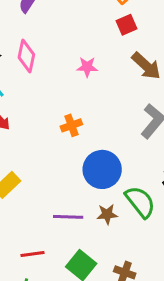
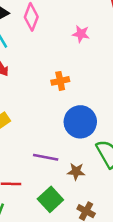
brown star: (107, 214) -> (76, 172), moved

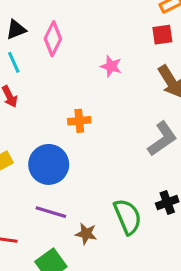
blue circle: (80, 122) -> (49, 164), moved

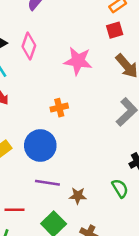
pink star: (111, 66) -> (78, 61), size x1.6
green semicircle: (128, 217) -> (120, 188), moved, size x0.7

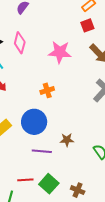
brown star: (78, 196) -> (67, 140), moved
red line: (15, 210) -> (25, 180), moved

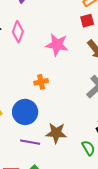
brown star: (67, 140) -> (56, 133), size x1.5

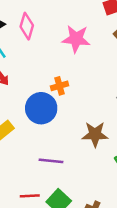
blue circle: (25, 112) -> (41, 108), moved
brown star: (56, 133) -> (95, 134), moved

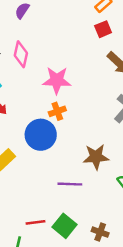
pink star: (76, 39) -> (57, 80), moved
purple line: (51, 161) -> (70, 184), moved

